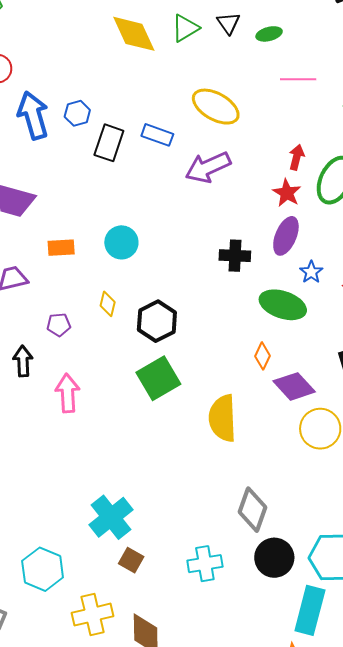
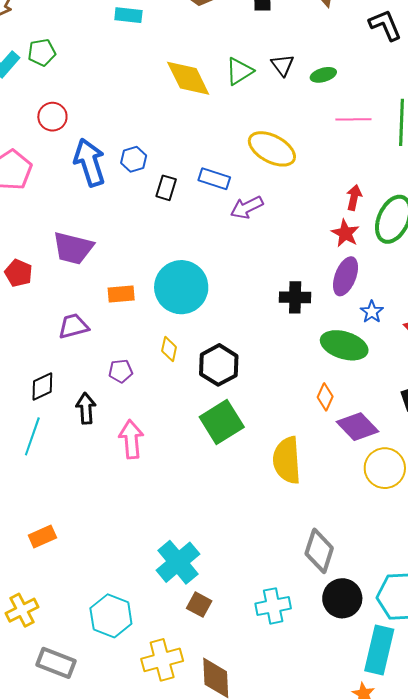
black rectangle: (109, 143) -> (166, 188), size x0.7
purple arrow: (208, 167) -> (247, 207), moved, size x0.7
cyan circle: (121, 242) -> (181, 287), size x1.6

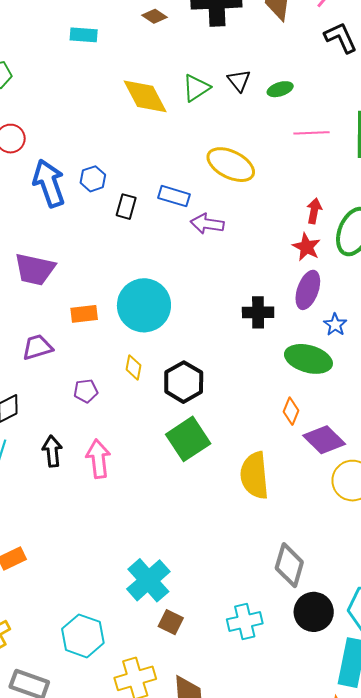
purple arrow: (247, 207) -> (207, 224), turned 36
black arrow: (86, 408) -> (52, 451), moved

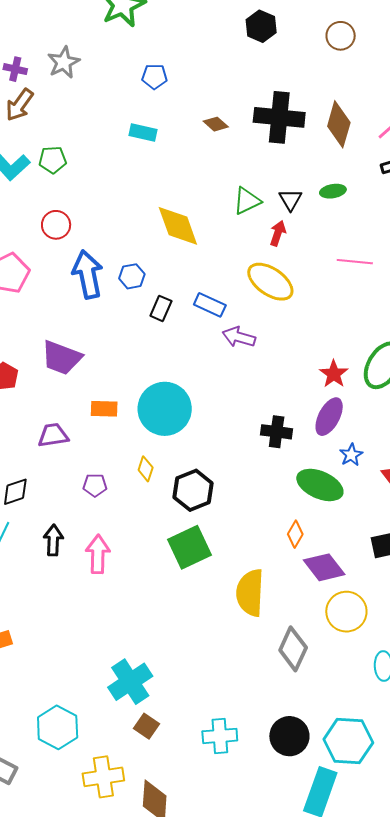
green ellipse: (280, 89) -> (333, 191), moved
yellow diamond: (145, 96) -> (178, 226), moved
red arrow: (314, 211) -> (278, 233), moved
gray diamond: (289, 565) -> (293, 649), moved

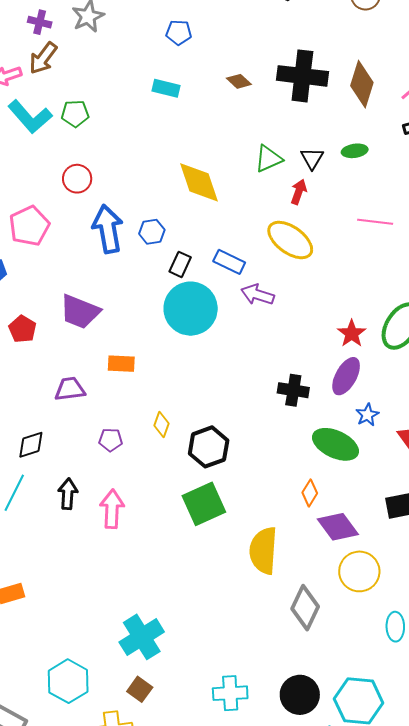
cyan circle: (165, 409) -> (191, 309), moved
brown square: (147, 726) -> (140, 689), moved

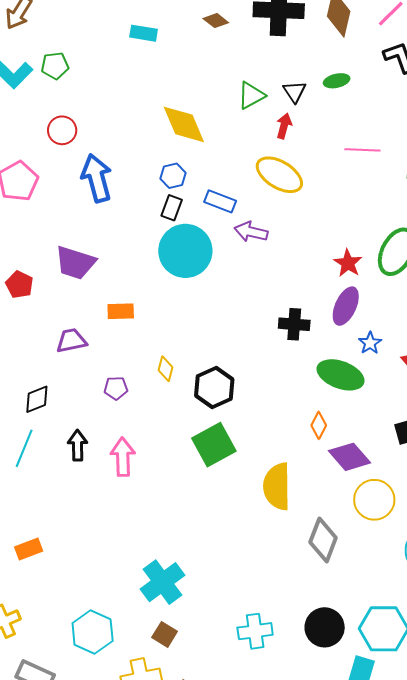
blue hexagon: (152, 232) -> (173, 176), moved

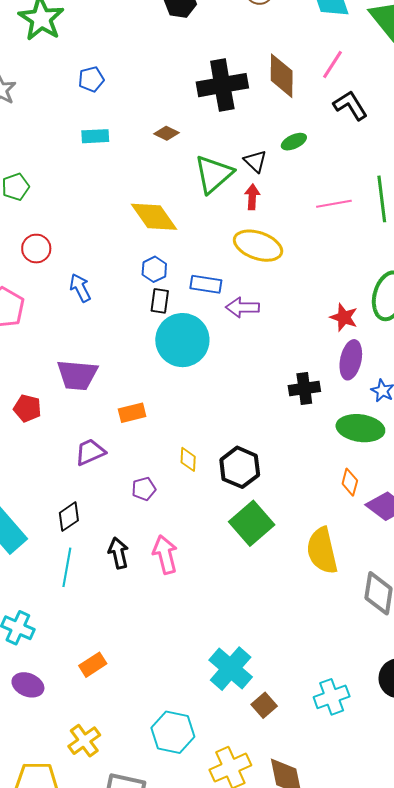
brown diamond: (216, 21) -> (166, 133), moved
green triangle: (251, 95) -> (214, 174), size x1.4
blue arrow: (97, 178) -> (80, 288), size x0.6
brown square: (165, 634) -> (264, 705), moved, turned 30

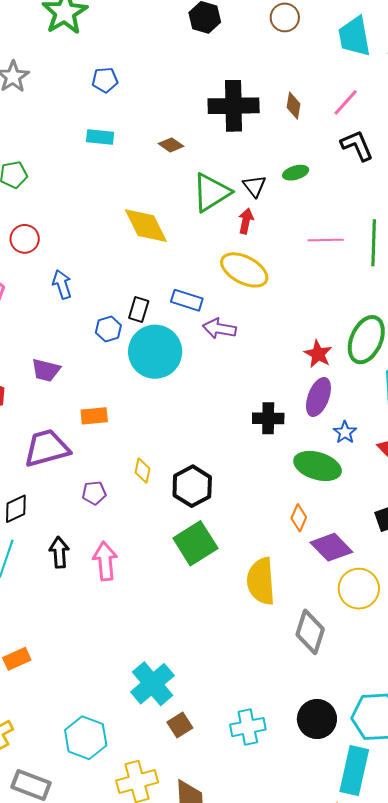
brown diamond: (282, 76) -> (294, 106), size x0.6
blue hexagon: (154, 269) -> (108, 329), moved
purple trapezoid: (77, 375) -> (46, 370), size x0.7
purple trapezoid: (90, 452) -> (47, 448), size x1.5

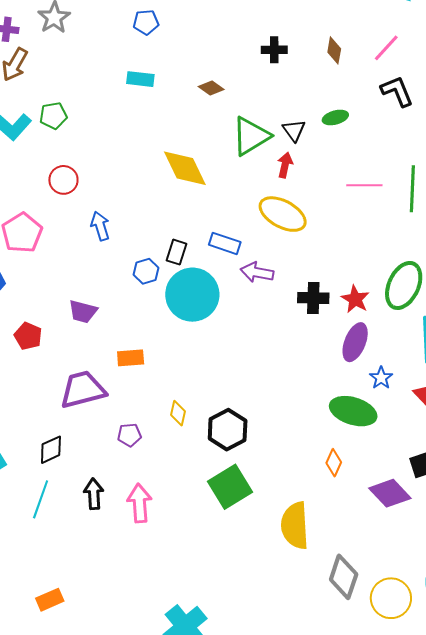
black cross: (234, 106) -> (274, 50), size x0.5
black cross: (268, 418) -> (313, 298), moved
purple diamond: (331, 547) -> (390, 493), moved
yellow circle: (359, 589) -> (391, 598), moved

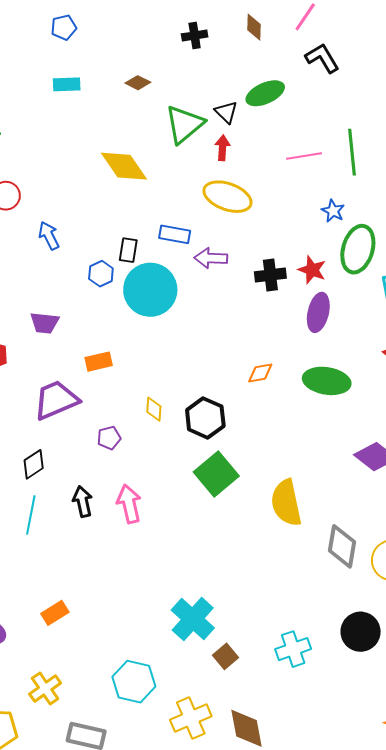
green ellipse: (335, 117) -> (265, 93), size x1.5
blue star: (381, 378) -> (333, 211), moved
orange diamond: (334, 463) -> (260, 373), moved, turned 64

